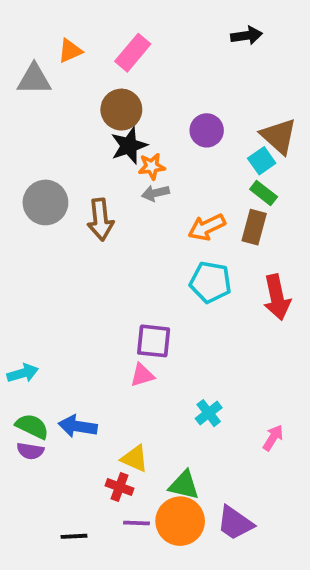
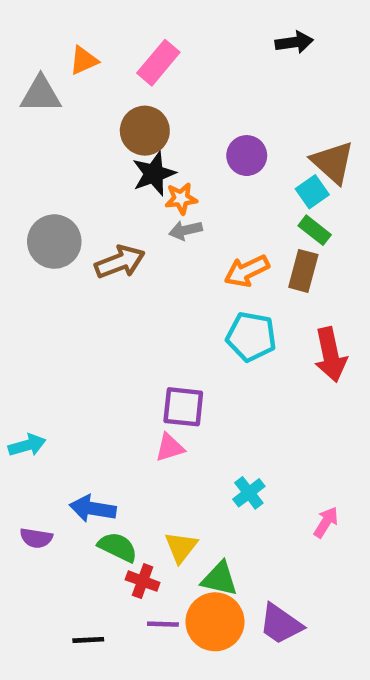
brown arrow: (100, 220) -> (120, 262), turned -105
green semicircle: (32, 426) -> (118, 547), moved
yellow triangle: (135, 459) -> (181, 547), moved, turned 44

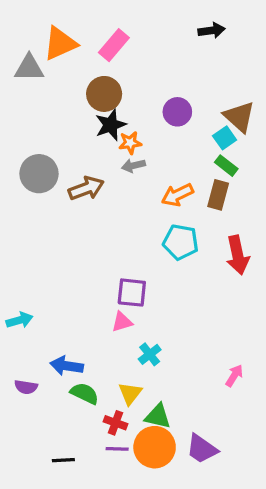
orange triangle: (84, 60) -> (60, 43), size x1.6
cyan cross: (249, 493) -> (150, 354), moved
red cross: (143, 581) -> (116, 423), moved

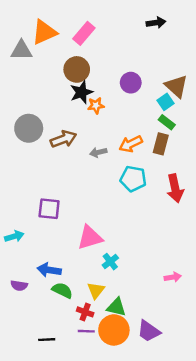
gray arrow: (133, 166) -> (98, 152), moved
purple square: (132, 293) -> (49, 209), moved
pink triangle: (122, 322) -> (90, 238), size x1.6
pink arrow: (234, 376) -> (173, 277), turned 49

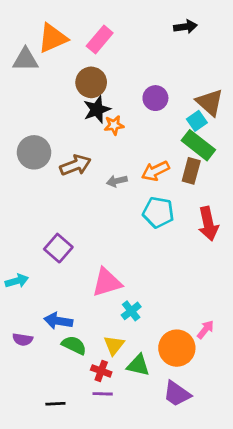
green rectangle: (167, 122) -> (198, 145), size x1.6
purple square: (49, 209) -> (58, 248), turned 35
pink arrow: (173, 277) -> (205, 329), turned -42
orange circle: (114, 330) -> (177, 348), moved

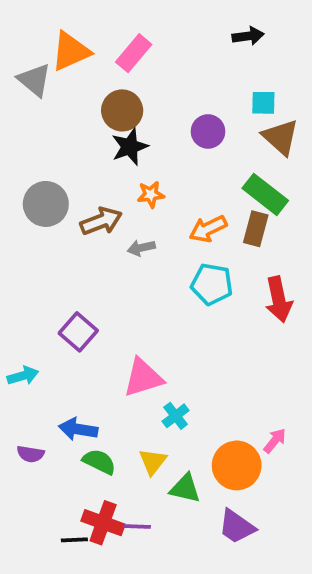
gray triangle: (25, 60) -> (34, 80), turned 40
cyan square: (197, 121) -> (263, 103), moved, turned 36
orange star: (114, 125) -> (151, 194), moved
gray arrow: (117, 181) -> (141, 248), moved
red cross: (101, 371) -> (103, 523), moved, size x1.5

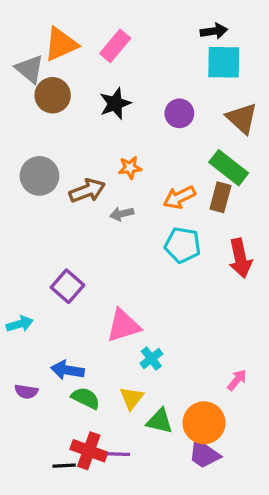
cyan square: (263, 103) -> (224, 62), moved, size x1.6
brown circle: (122, 110) -> (53, 95), moved
black star: (130, 147) -> (115, 103), moved
orange circle: (237, 465) -> (204, 423), moved

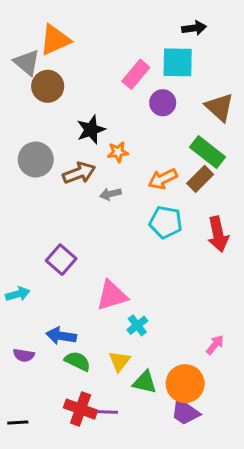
pink rectangle: (115, 46) -> (136, 74), moved
cyan square: (224, 62) -> (178, 62), moved
black star: (115, 103) -> (91, 130), moved
brown rectangle: (220, 197) -> (200, 179), turned 30
black line: (64, 466) -> (18, 422), moved

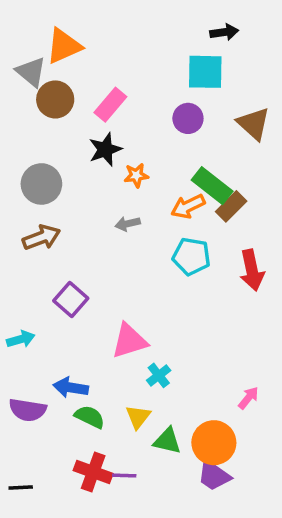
pink rectangle: (136, 74) -> (110, 105), moved
green rectangle: (208, 152) -> (212, 186), moved
brown arrow: (79, 173) -> (41, 237), moved
purple semicircle: (24, 355) -> (28, 410), size x1.5

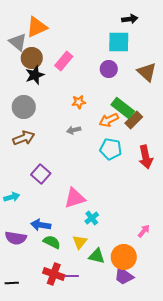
black star: (105, 149) -> (35, 75), moved

